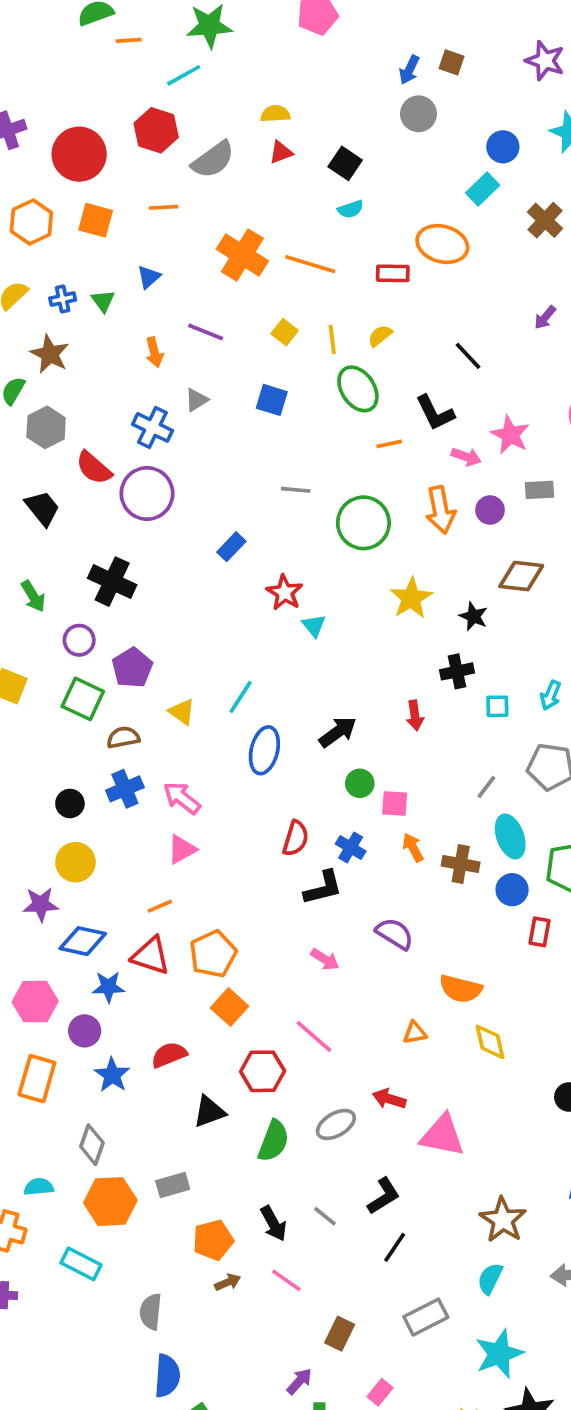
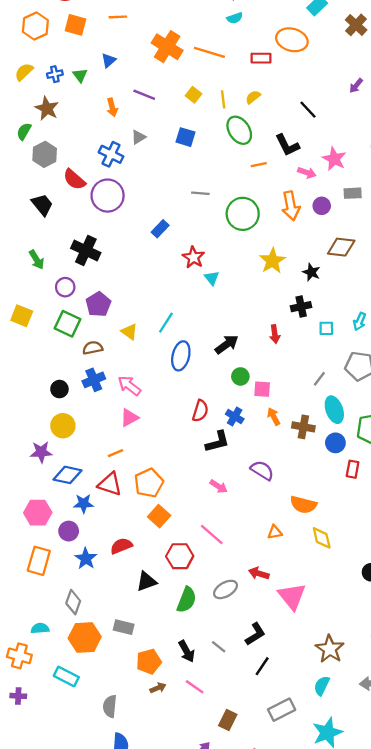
pink triangle: (442, 1135) -> (292, 596), turned 40
gray rectangle: (173, 1185) -> (124, 627), turned 30

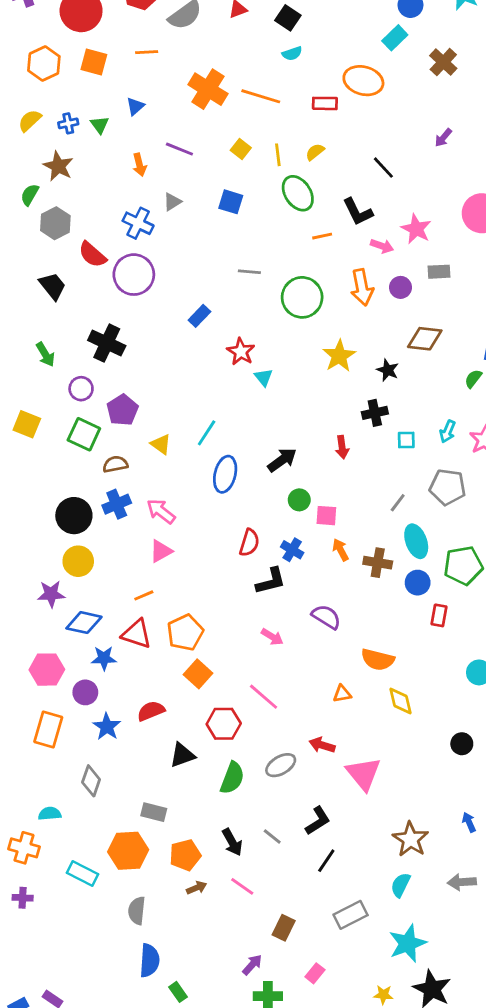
black circle: (59, 389) -> (74, 516), size x1.6
orange hexagon: (85, 638) -> (128, 851), moved

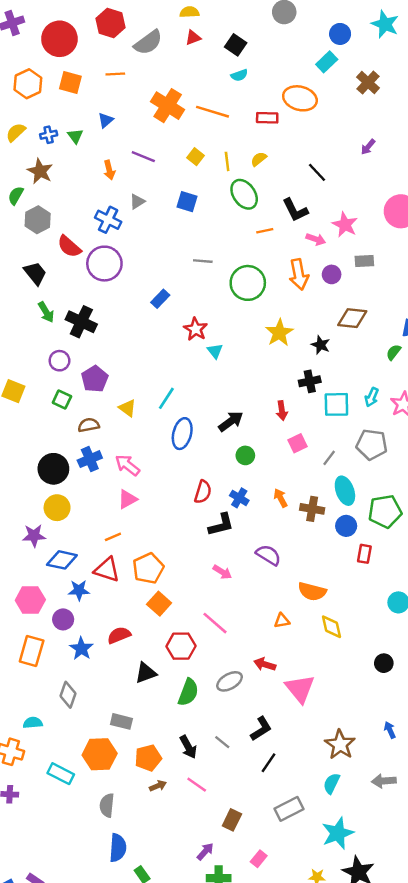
green arrow: (45, 354) -> (46, 312), moved
green square: (84, 434) -> (62, 400), size x0.7
cyan square: (406, 440) -> (336, 404), size x1.6
pink square: (326, 516) -> (298, 443), moved, turned -30

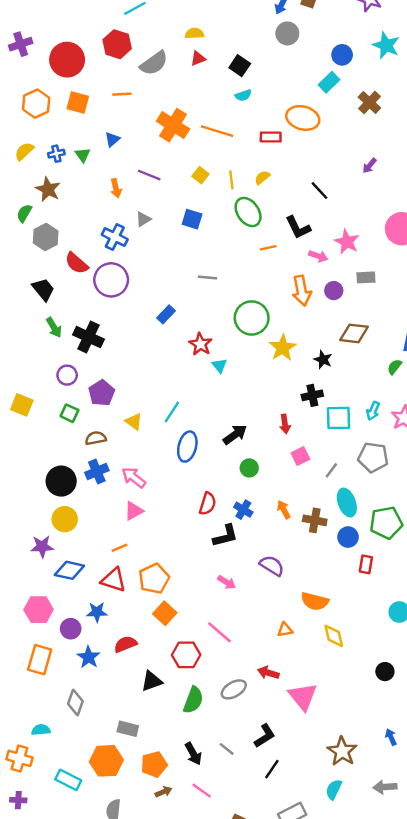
green circle: (248, 283) -> (252, 318), moved
blue star: (79, 590) -> (97, 612), moved

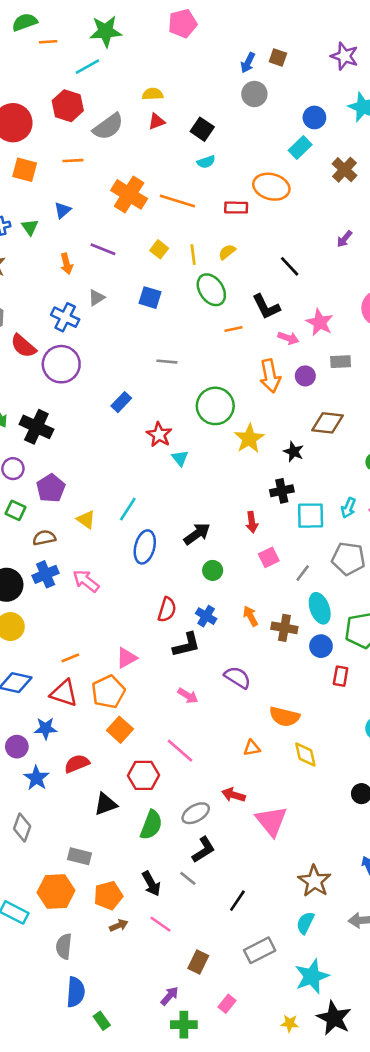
pink triangle: (134, 511) -> (126, 658), moved
black L-shape: (265, 736) -> (203, 850), moved

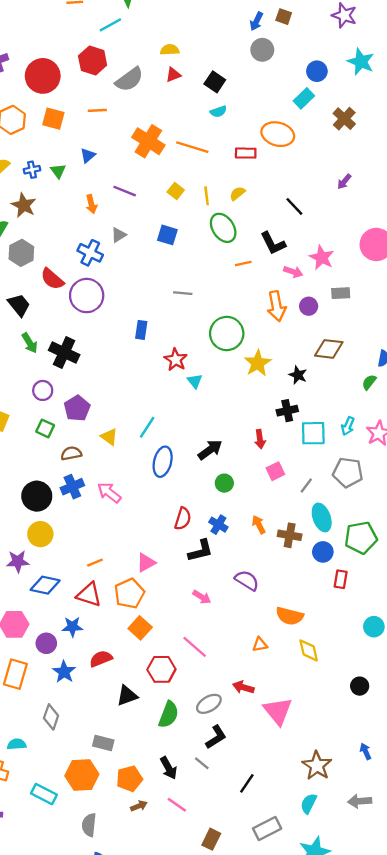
blue rectangle: (121, 402) -> (141, 330), turned -36

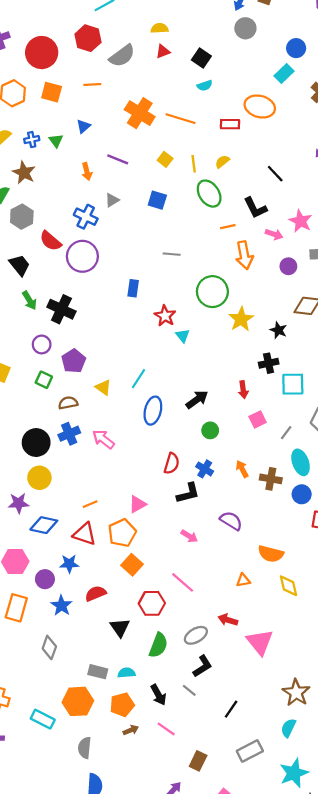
orange arrow: (277, 306) -> (244, 255), moved
black triangle: (127, 696) -> (120, 628), turned -45
cyan semicircle: (17, 744) -> (126, 673), moved

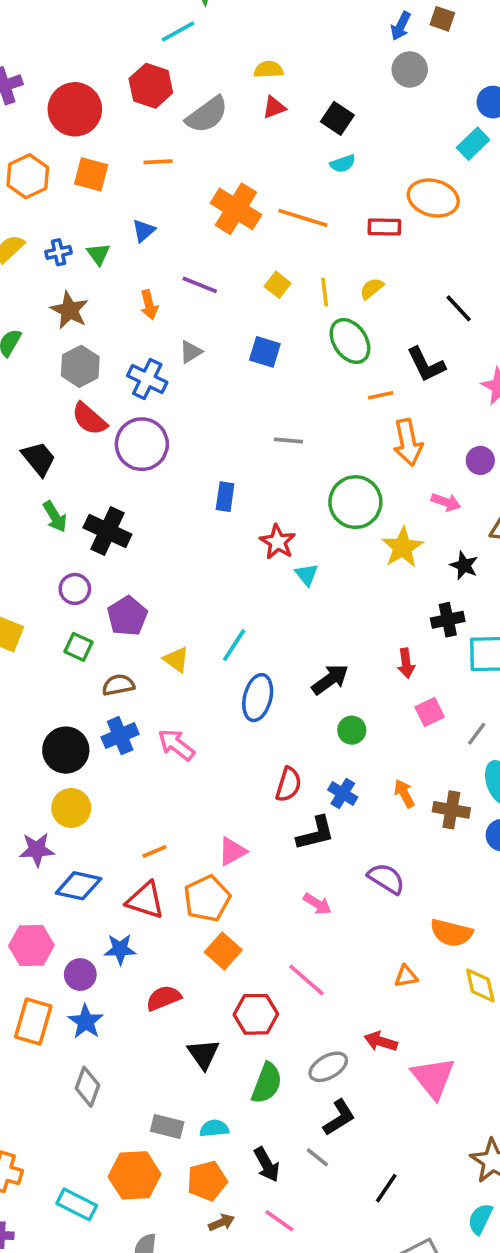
brown star: (24, 173) -> (69, 310), moved
gray hexagon: (22, 217) -> (80, 366), moved
pink arrow: (274, 234) -> (446, 502), moved
blue star: (61, 606) -> (86, 1022), moved

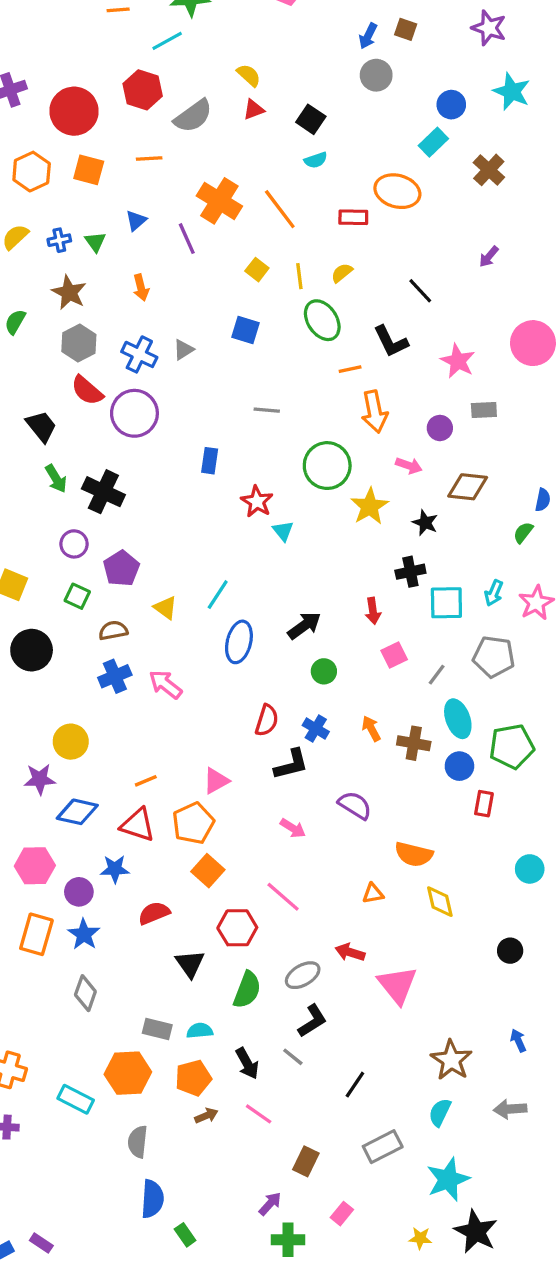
yellow semicircle: (269, 69) -> (249, 75), turned 45
orange line: (303, 218) -> (280, 209), turned 36
purple line: (200, 285) -> (187, 239), moved, turned 44
gray triangle: (191, 352) -> (183, 350), moved
black circle: (66, 750) -> (32, 650), moved

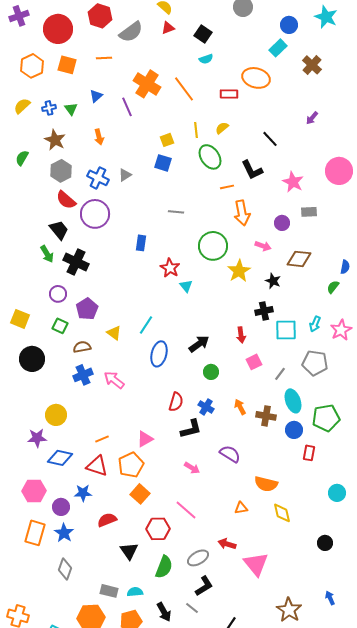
yellow square: (257, 270) -> (167, 140), moved, turned 32
black trapezoid: (41, 426) -> (59, 230), moved

